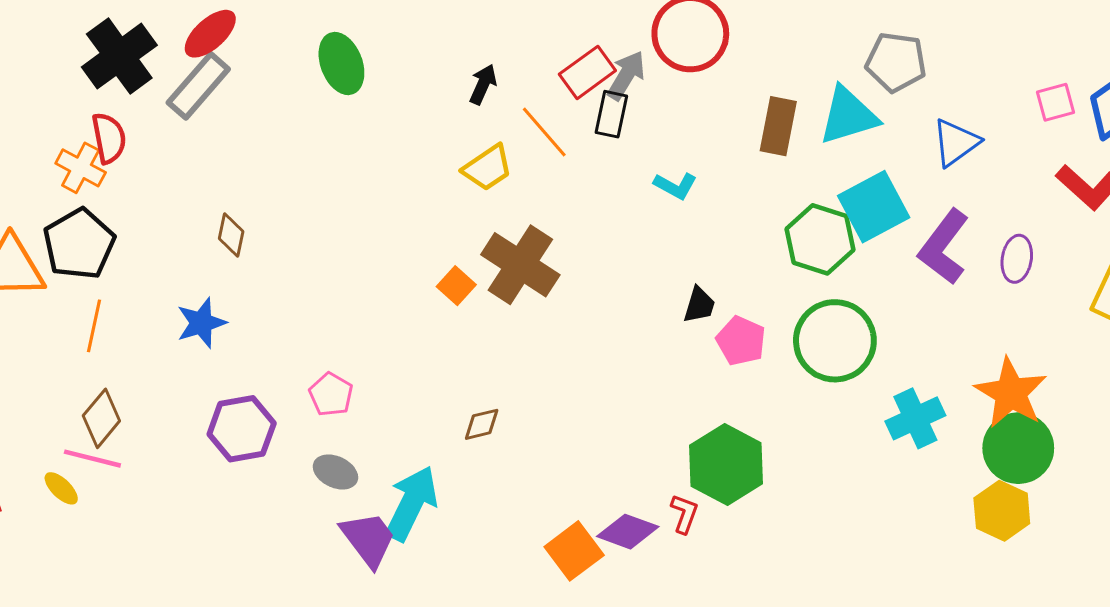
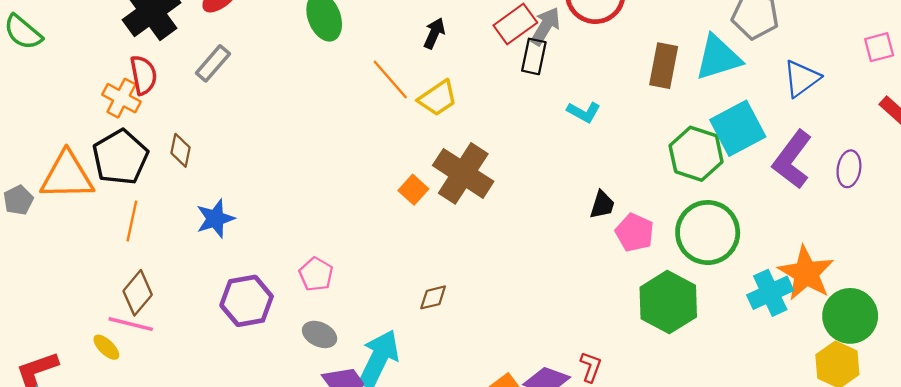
gray rectangle: (198, 86) -> (213, 63), moved, size x0.7
orange line: (544, 132) -> (390, 80), moved
brown diamond: (231, 235) -> (181, 150), moved
orange star: (1011, 393) -> (806, 273), moved
green hexagon: (726, 465) -> (668, 302), moved

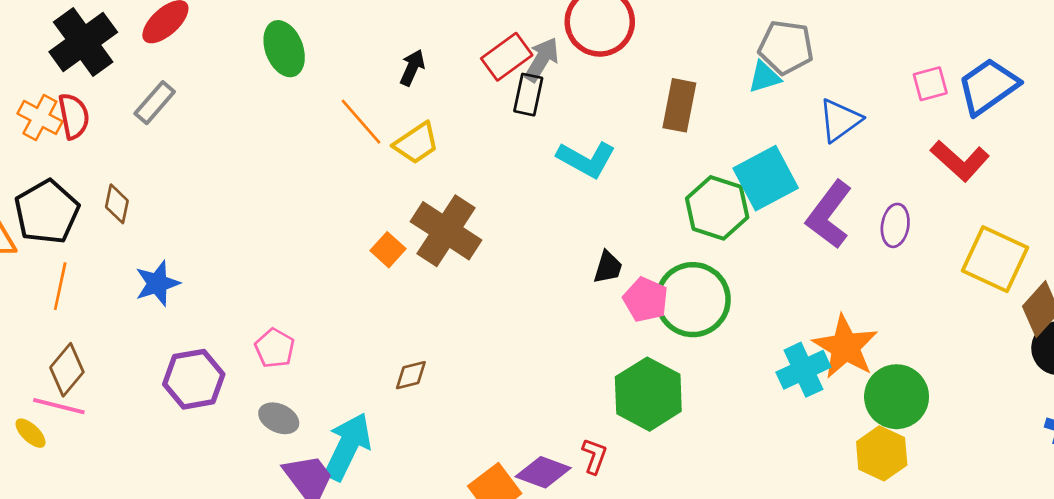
cyan triangle: (718, 58) -> (764, 77), moved, size x0.6
orange cross: (121, 98) -> (40, 117), moved
cyan L-shape: (584, 112) -> (586, 159), size x1.5
green circle: (708, 233) -> (693, 300), moved
green hexagon: (668, 302) -> (648, 394), moved

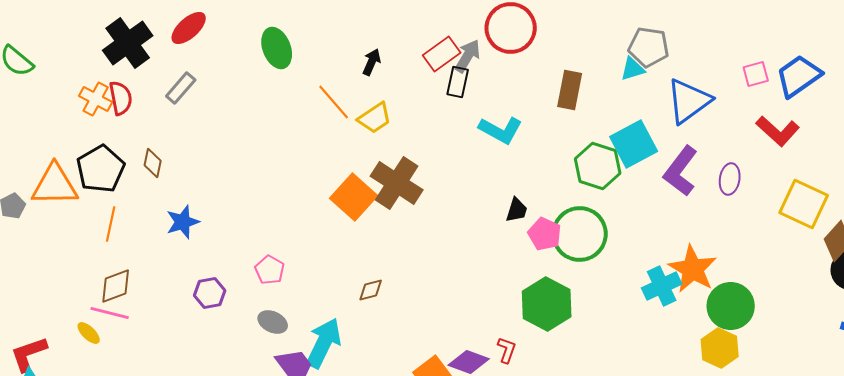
blue triangle: (840, 120) -> (689, 101), size x1.4
orange square: (388, 250) -> (354, 197), size x1.8
brown diamond: (67, 370) -> (116, 286), turned 30
purple hexagon: (194, 379) -> (210, 293), size x0.7

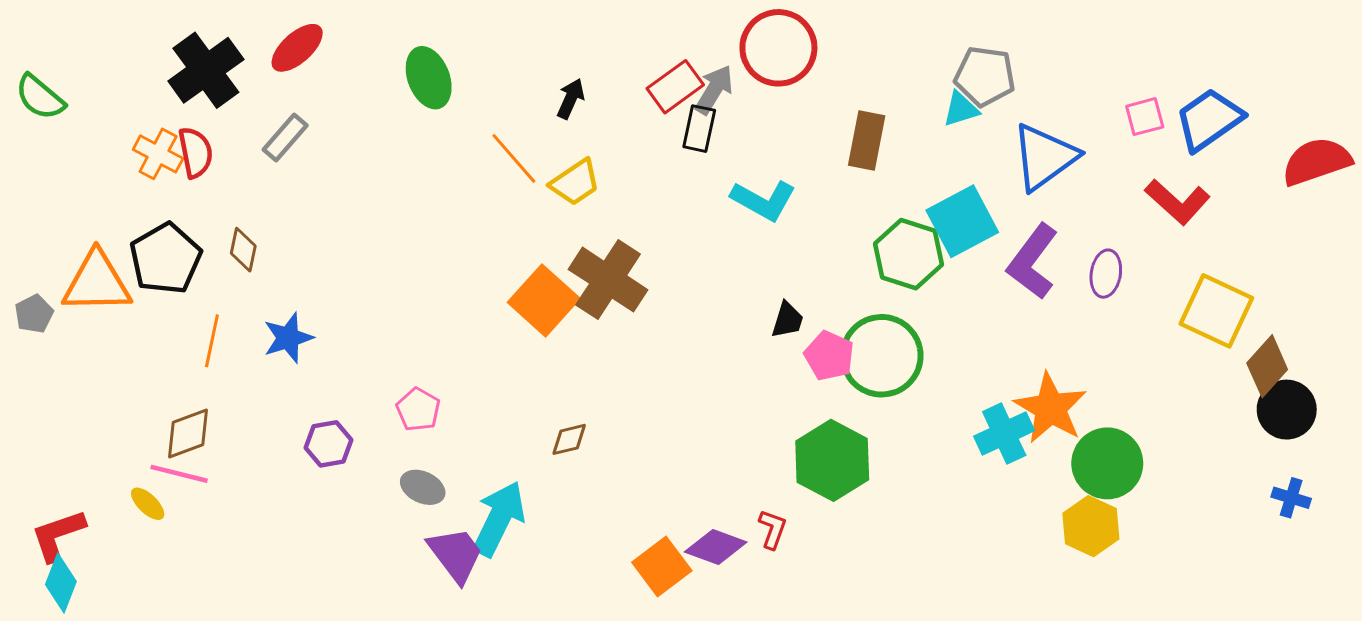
orange line: (111, 224) -> (212, 341), moved

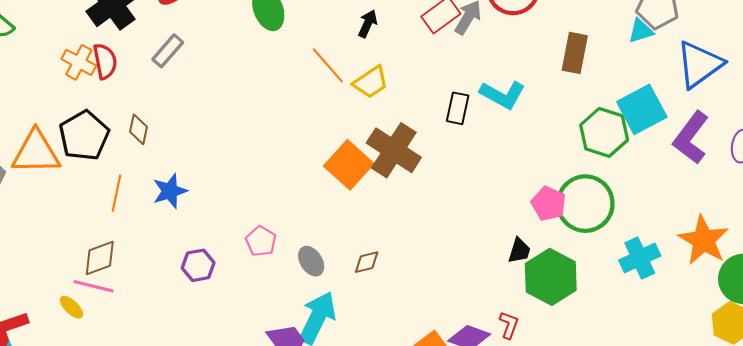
black rectangle: (699, 129) -> (458, 108), moved
black trapezoid: (787, 320) -> (519, 251), moved
cyan cross: (1004, 433) -> (640, 258), moved
gray ellipse: (423, 487) -> (311, 261), moved, turned 32

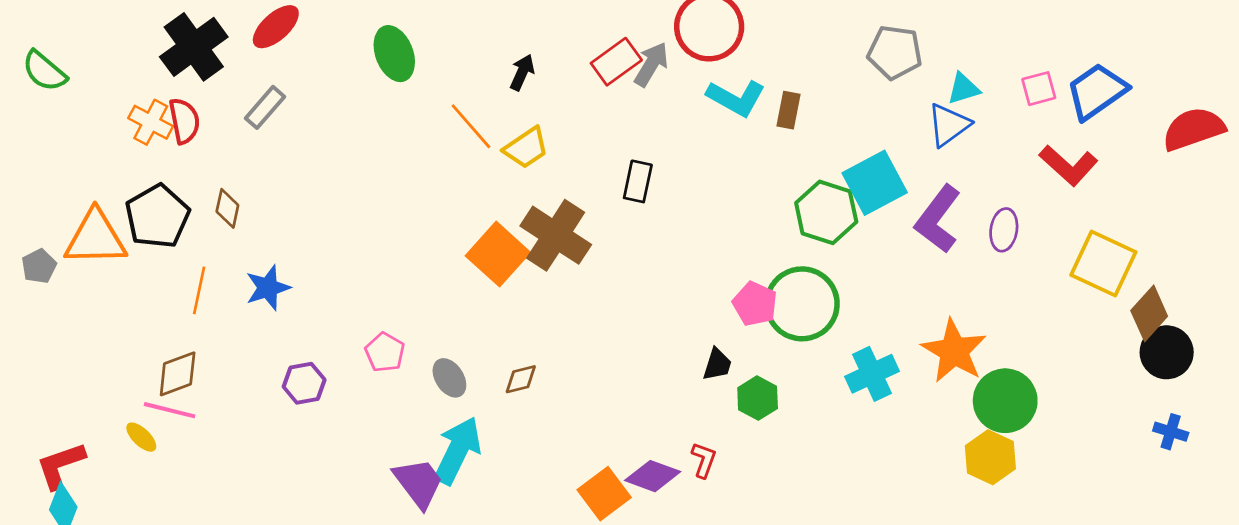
cyan triangle: (641, 31) -> (963, 89), moved
brown rectangle: (575, 53) -> (789, 110), size x0.7
blue triangle: (699, 64) -> (949, 125), size x0.7
cyan L-shape: (503, 95) -> (736, 98), moved
green hexagon: (551, 277) -> (758, 398), size x0.6

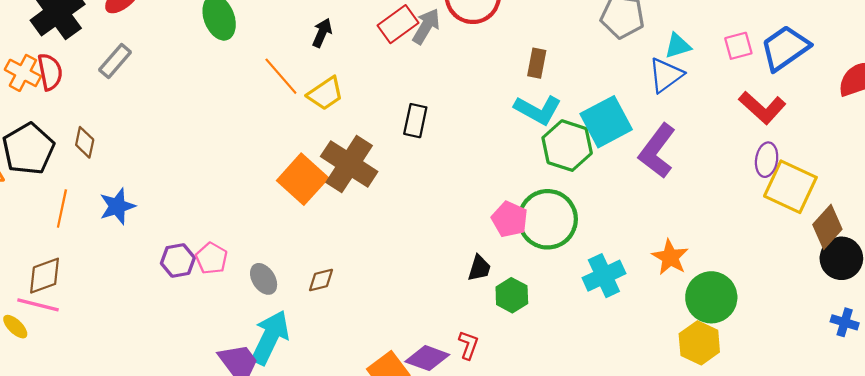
cyan L-shape: (736, 98) -> (538, 110), moved
purple ellipse: (1004, 230) -> (767, 160), moved
orange star: (954, 351) -> (670, 257), size x0.7
purple hexagon: (304, 383) -> (178, 260), moved

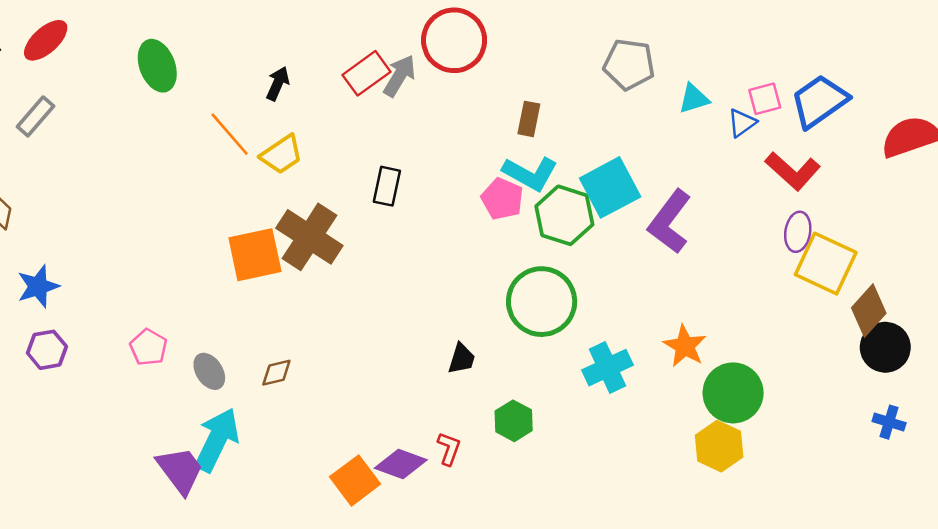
blue triangle: (666, 75) -> (742, 123), moved, size x0.7
orange square: (303, 179) -> (255, 255), turned 36
pink pentagon: (510, 219) -> (502, 199), moved
purple hexagon: (178, 260) -> (47, 350), moved
green hexagon: (512, 295) -> (514, 421), moved

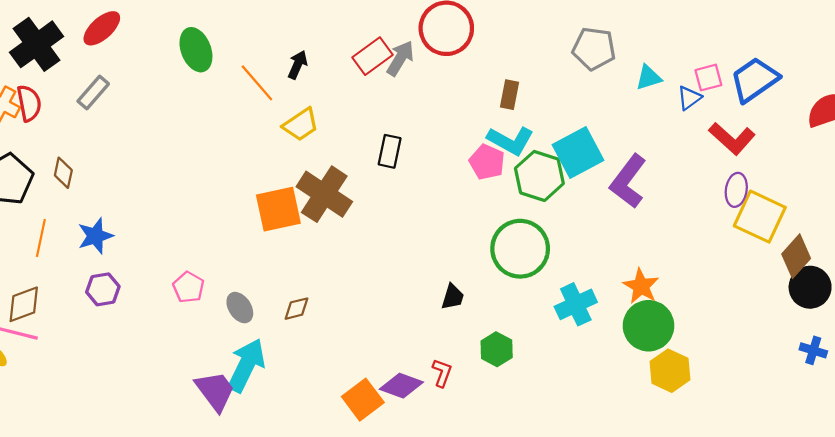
orange line: (230, 134) -> (257, 83), moved
green circle: (733, 393) -> (649, 326), moved

